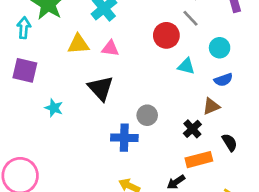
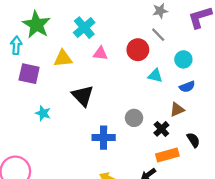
pink triangle: (110, 48) -> (100, 53), moved
purple square: (25, 70) -> (29, 74), moved
gray circle: (147, 115) -> (134, 118), moved

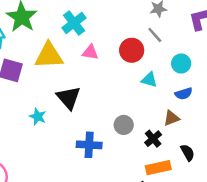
yellow triangle: (63, 58) -> (49, 56), size x1.4
cyan star: (43, 113) -> (38, 116), moved

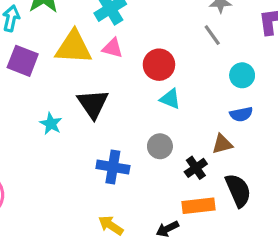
red circle: (132, 50) -> (159, 65), moved
pink triangle: (90, 52) -> (113, 48), moved
cyan triangle: (149, 80) -> (170, 99), moved
black semicircle: (188, 153) -> (238, 190), size x1.5

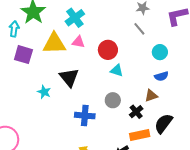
black semicircle: (238, 190) -> (163, 123), turned -115

